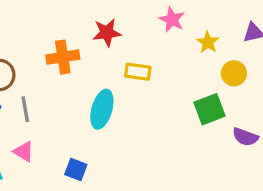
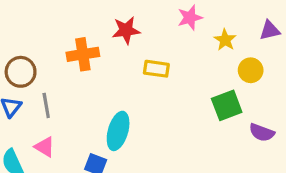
pink star: (172, 20) -> (190, 18), turned 30
cyan ellipse: (102, 109) -> (118, 131), moved

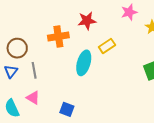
yellow rectangle: (156, 69) -> (107, 46), turned -42
cyan ellipse: (118, 131) -> (84, 63), moved

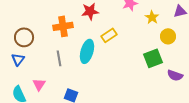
gray line: (34, 70) -> (59, 58), moved
pink triangle: (33, 98) -> (39, 84), turned 32

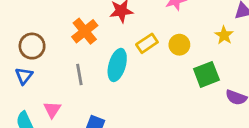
yellow star: (152, 17) -> (224, 35), moved
orange cross: (63, 26) -> (85, 31), turned -30
yellow circle: (168, 36) -> (179, 45), moved

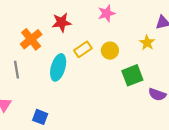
gray line: (79, 74) -> (16, 70), moved

